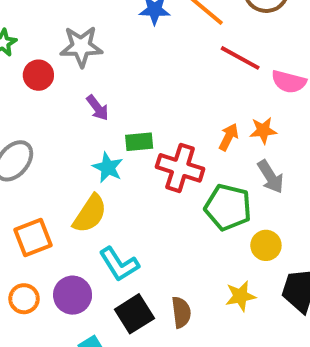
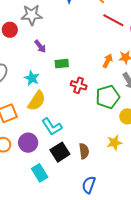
cyan star: (108, 167) -> (32, 78), moved
red cross: (180, 168) -> (79, 85), moved, size x0.7
green pentagon: (228, 207) -> (108, 97), turned -30

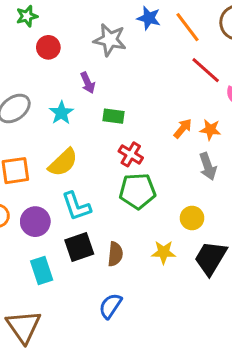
gray star: (32, 15) -> (110, 40), moved
cyan star: (32, 78) -> (61, 113), moved
green pentagon: (108, 97) -> (137, 191), moved

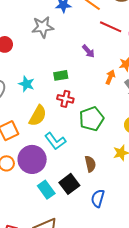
purple arrow: (88, 83) -> (88, 51), moved
orange arrow: (183, 128) -> (110, 77), moved
red cross: (131, 154) -> (65, 99), moved
purple circle: (35, 222) -> (32, 159), size x1.4
black square: (79, 247) -> (69, 184), moved

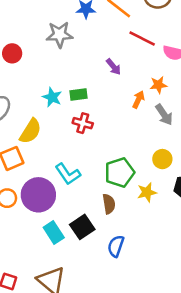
cyan star: (27, 84) -> (52, 97), moved
yellow semicircle: (38, 116) -> (30, 131), moved
green pentagon: (92, 119) -> (119, 172), moved

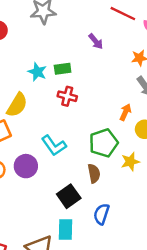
orange arrow: (138, 100) -> (125, 112), moved
purple circle: (38, 195) -> (26, 166), size x0.7
cyan rectangle: (54, 232) -> (66, 230), moved, turned 35

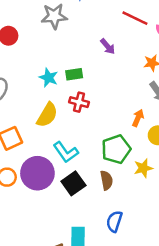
yellow semicircle: (17, 105) -> (47, 115), moved
purple circle: (26, 166) -> (37, 173), size x1.4
black square: (69, 196) -> (73, 183), moved

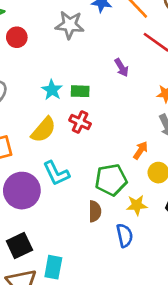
black square: (73, 183) -> (19, 245), moved
blue semicircle: (114, 221) -> (125, 235), moved, turned 140

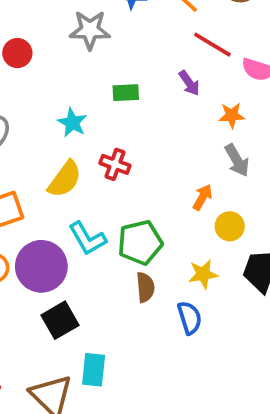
purple arrow: (121, 68) -> (189, 83), moved
green rectangle: (80, 91) -> (126, 93), moved
green pentagon: (111, 180) -> (140, 242), moved
black square: (19, 245) -> (60, 320), moved

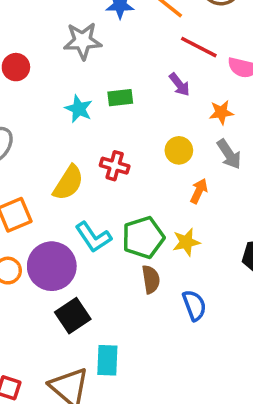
cyan star: (72, 123) -> (79, 109), moved
yellow circle: (230, 226) -> (179, 150), moved
yellow star: (203, 274) -> (186, 242), moved

